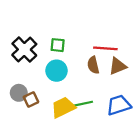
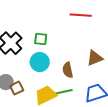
red line: (105, 48) -> (81, 15), moved
brown semicircle: (93, 65) -> (68, 70), moved

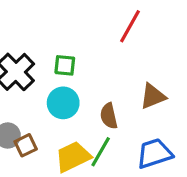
red line: (81, 15) -> (130, 26), turned -65
green line: (63, 92) -> (101, 152), turned -48

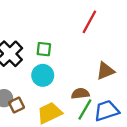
brown semicircle: (109, 116) -> (80, 94), moved, turned 96
green line: (101, 152) -> (85, 110), moved

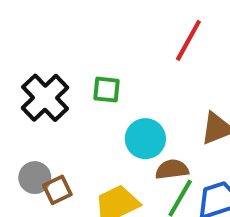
cyan circle: (43, 75) -> (145, 139), moved

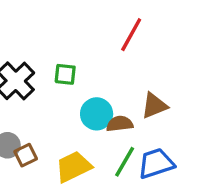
brown semicircle: (172, 169) -> (120, 124), moved

